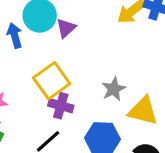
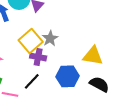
gray star: (114, 89) -> (50, 38), moved

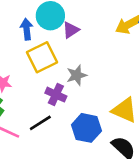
yellow square: (31, 41) -> (42, 57), moved

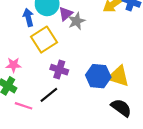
gray star: (77, 75) -> (76, 21), moved
blue hexagon: (86, 128) -> (98, 76), moved

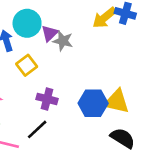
gray star: (76, 21) -> (63, 41), turned -30
yellow square: (44, 40) -> (27, 65), size x0.7

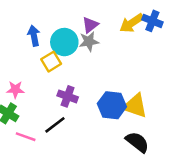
cyan circle: (27, 23) -> (64, 42), moved
purple triangle: (50, 33) -> (90, 25), moved
gray star: (63, 41) -> (89, 41), turned -30

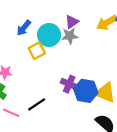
blue arrow: (34, 36) -> (24, 28), turned -133
purple cross: (68, 96) -> (69, 84), moved

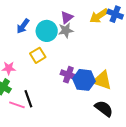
yellow square: (37, 51) -> (38, 55), moved
black line: (37, 104) -> (28, 99), moved, turned -72

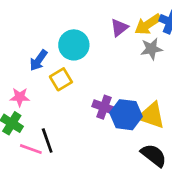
purple triangle: (67, 17) -> (119, 28), moved
blue arrow: (23, 26) -> (38, 60), moved
gray star: (66, 30) -> (151, 49), moved

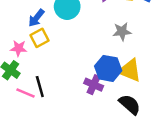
gray star: (151, 49) -> (122, 32), moved
yellow square: (61, 79) -> (40, 38), moved
purple cross: (104, 107) -> (94, 85), moved

